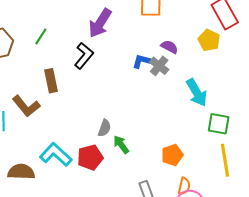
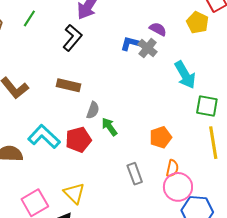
brown rectangle: (51, 81) -> (69, 85), moved, turned -65

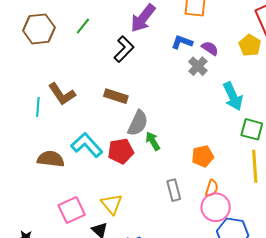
blue L-shape: (131, 44) -> (182, 42), moved
gray semicircle: (93, 110) -> (138, 123), size x1.5

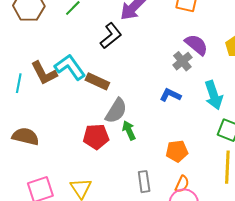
blue L-shape: (182, 42) -> (170, 95), moved
purple semicircle: (210, 48) -> (196, 45), size x1.4
cyan L-shape: (87, 145) -> (70, 67), moved

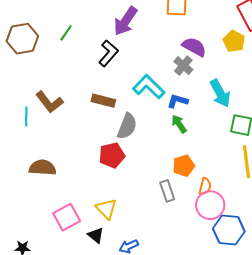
cyan L-shape: (70, 67) -> (149, 87), moved
green arrow: (129, 130) -> (179, 124), moved
orange pentagon: (177, 151) -> (184, 166), moved

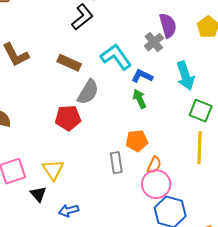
purple semicircle: (194, 47) -> (168, 26), turned 35

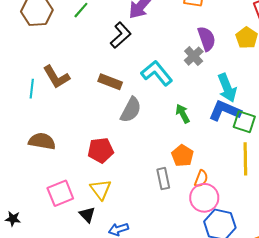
blue L-shape: (142, 76) -> (225, 111), moved, size x1.5
red pentagon: (68, 118) -> (101, 150), moved
orange pentagon: (137, 141) -> (182, 156), turned -30

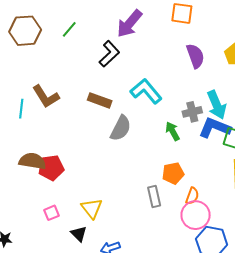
gray cross: (194, 56) -> (192, 112), moved, turned 30
red pentagon: (101, 150) -> (51, 168), moved
orange pentagon: (182, 156) -> (173, 173), turned 30
pink square: (60, 193) -> (51, 213), size x0.6

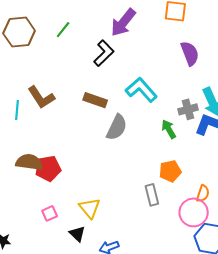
orange semicircle: (192, 196) -> (203, 194), moved

